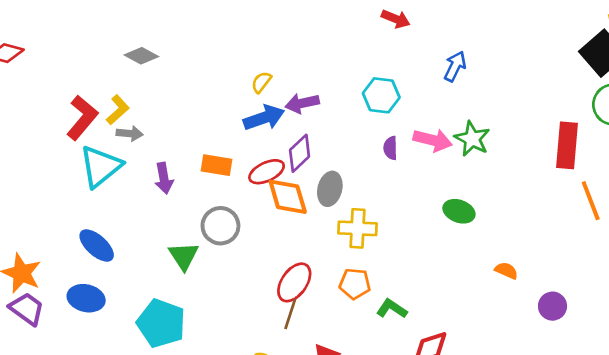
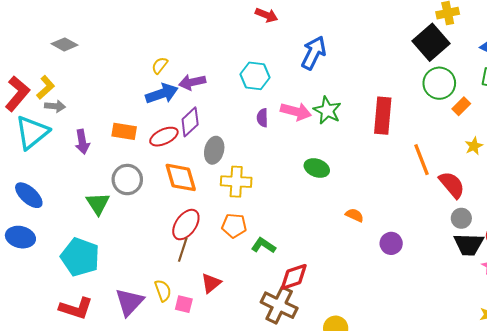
blue arrow: (455, 66) -> (314, 53), size x1.4
red rectangle: (567, 145) -> (383, 116), moved
orange diamond: (288, 197) -> (181, 177), moved

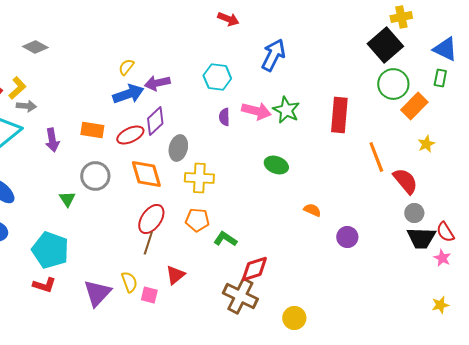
orange rectangle: (461, 106) -> (414, 106), size x1.5
green triangle: (98, 204) -> (67, 199), size x0.7
red L-shape: (76, 308) -> (44, 285), moved, size x0.7

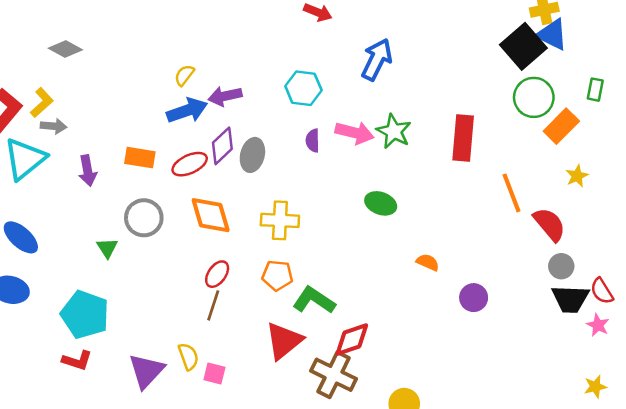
blue triangle: (445, 49) -> (552, 35), moved
gray ellipse: (178, 148) -> (252, 155), moved
red ellipse: (151, 219) -> (217, 274), size x0.7
green L-shape: (225, 239) -> (314, 300), size x1.4
red triangle: (175, 275) -> (284, 341), moved, size x1.5

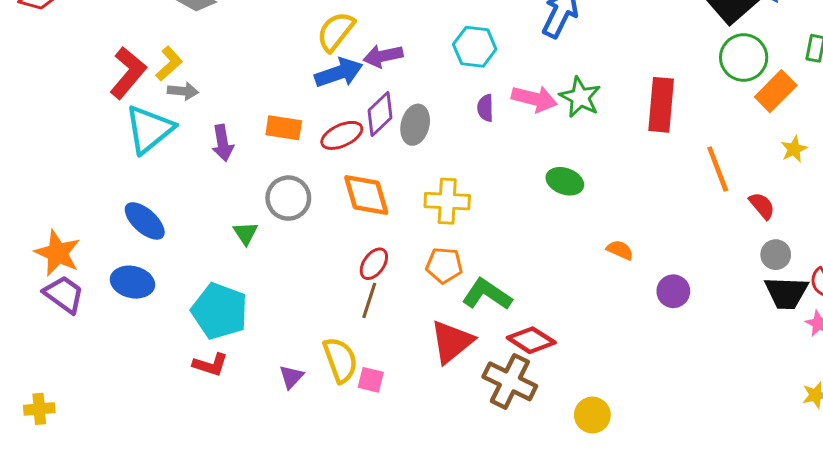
yellow semicircle: (184, 75) -> (336, 32), size x1.6
red semicircle: (549, 224) -> (762, 206), size x0.7
red diamond: (352, 339) -> (531, 340), turned 51
yellow semicircle: (188, 356) -> (340, 360), size x1.4
purple triangle: (146, 371) -> (291, 377), size x0.6

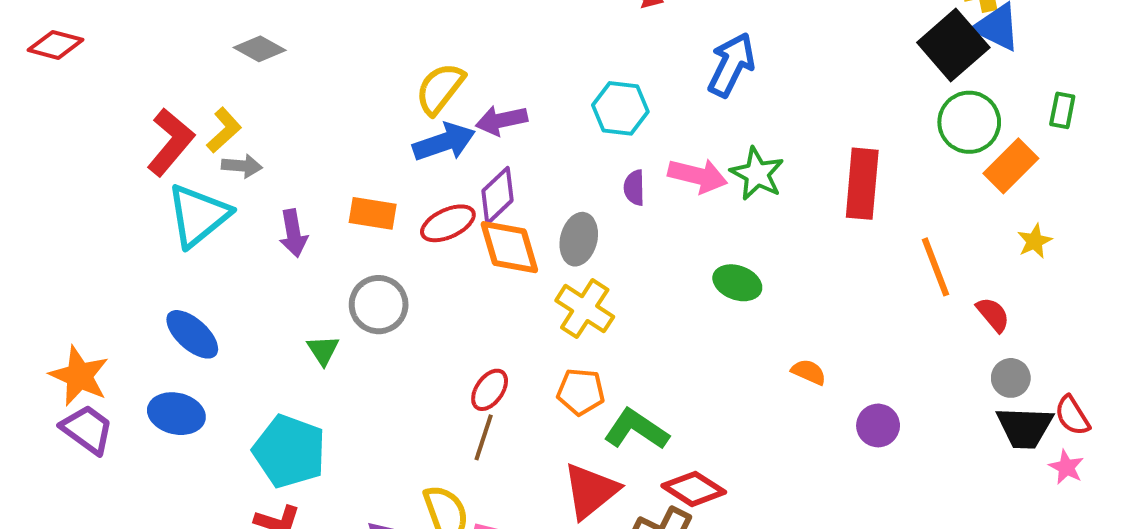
gray ellipse: (415, 125) -> (579, 239), moved
orange diamond: (366, 195) -> (509, 247), moved
yellow cross: (447, 201) -> (585, 309), turned 30

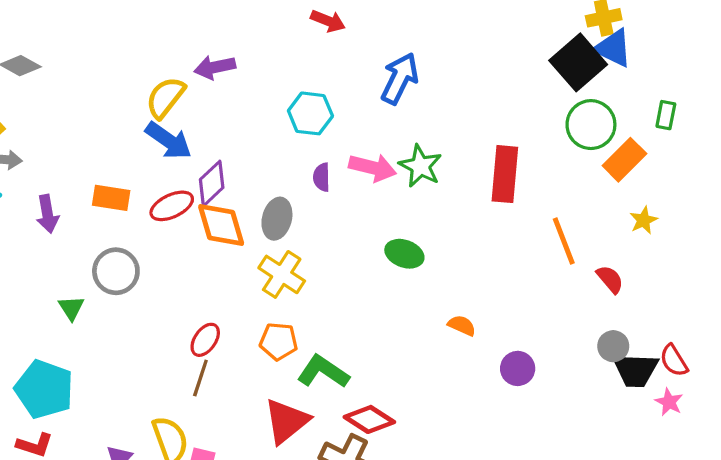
purple arrow: (501, 120) -> (215, 67), moved
blue arrow: (444, 142) -> (169, 141), turned 54
gray circle: (1011, 378) -> (613, 346), moved

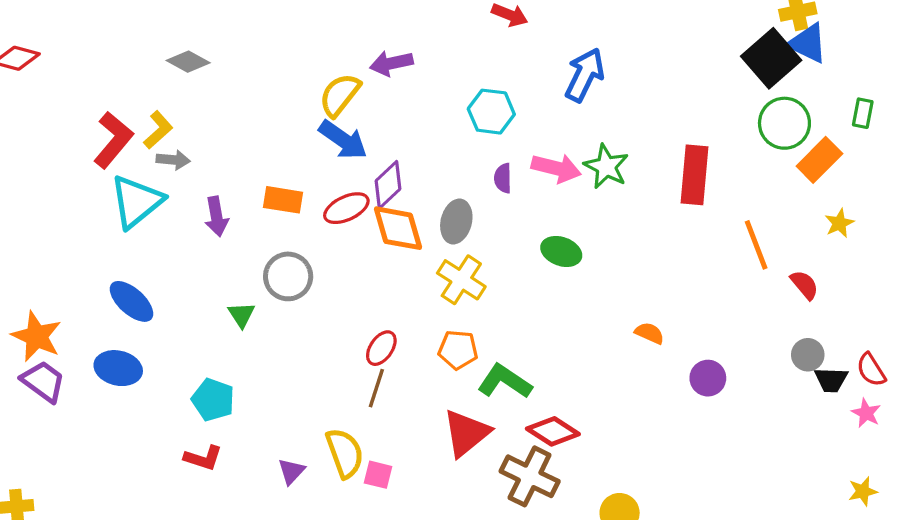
green ellipse: (404, 254) -> (561, 251), moved
black trapezoid: (636, 370) -> (831, 380), size x0.7
cyan pentagon: (44, 389) -> (213, 400), size x0.7

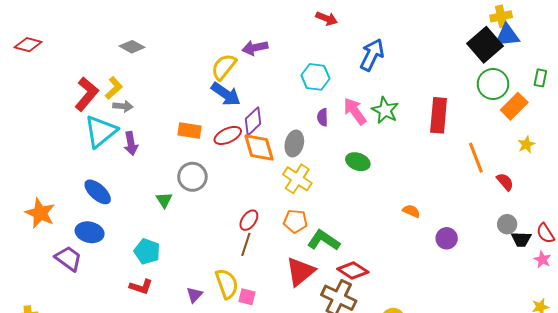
blue triangle: (808, 43) -> (507, 36), turned -32
pink arrow: (556, 168) -> (355, 111), turned -140
purple arrow: (216, 216) -> (131, 144), moved
purple trapezoid: (43, 381) -> (68, 258), moved

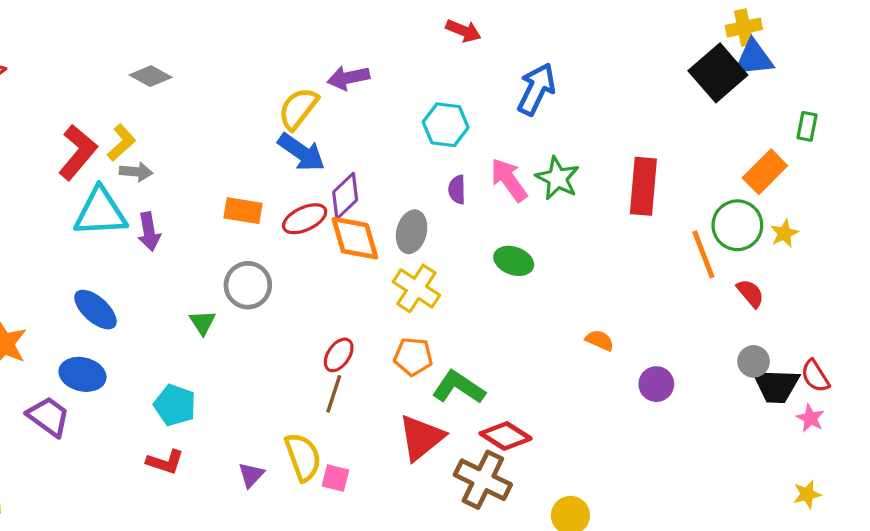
green circle: (493, 84) -> (737, 225), moved
cyan triangle: (101, 131) -> (100, 212), turned 36
black trapezoid: (521, 239) -> (776, 386), size x1.4

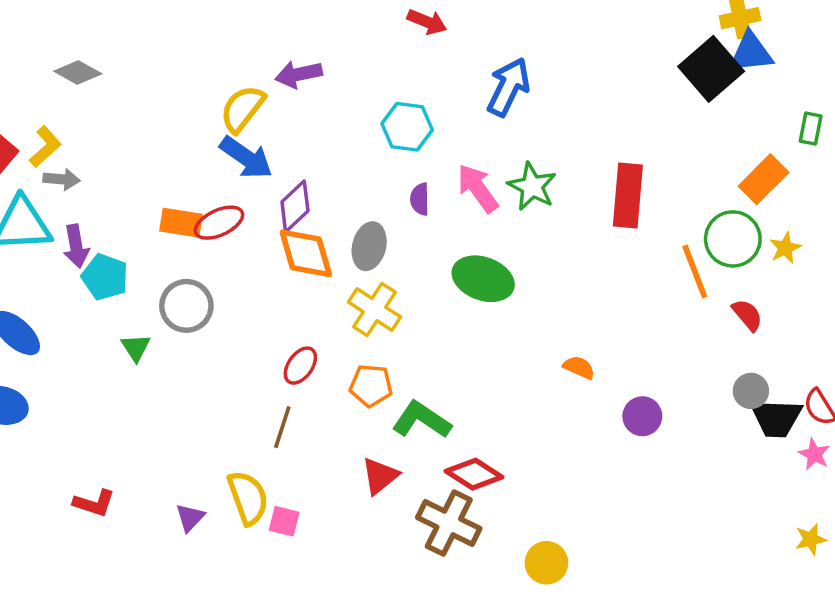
red ellipse: (305, 219) -> (219, 223), moved
green ellipse: (514, 261) -> (483, 279), size x1.4
red ellipse: (339, 355) -> (300, 366), moved
cyan pentagon: (175, 405) -> (105, 277), moved
red triangle: (421, 438) -> (380, 476), size x0.7

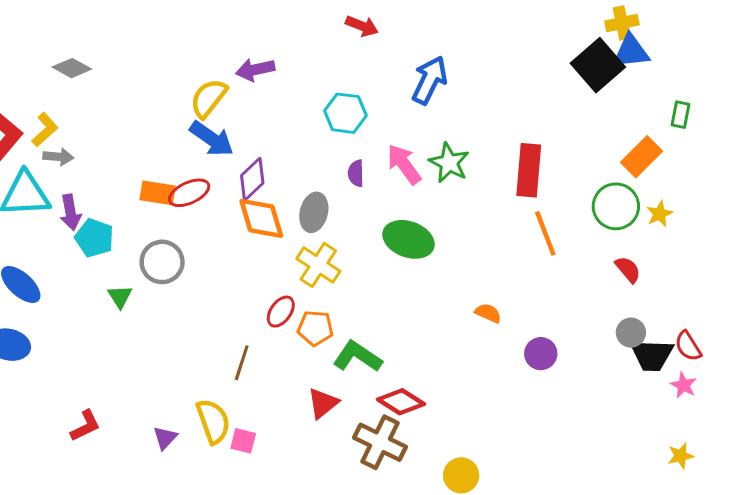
orange line: (695, 272) -> (545, 233), moved
red ellipse: (300, 366) -> (281, 312), moved
red L-shape: (94, 503) -> (85, 426), turned -44

